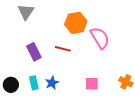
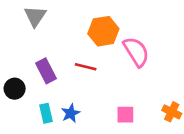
black circle: (11, 85) -> (15, 89), moved

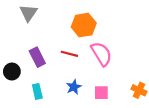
pink semicircle: (136, 52) -> (101, 54), moved
blue star: (71, 113) -> (74, 87), moved

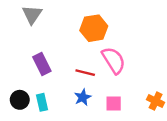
red line: (69, 54) -> (85, 73), moved
black circle: (12, 72) -> (20, 100), moved

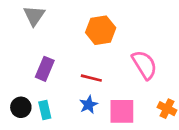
pink semicircle: (114, 60) -> (144, 65), moved
purple rectangle: (42, 64) -> (45, 69), turned 50
pink square: (114, 104) -> (122, 111), size x1.5

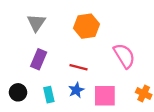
gray triangle: (34, 16) -> (36, 23), moved
cyan rectangle: (45, 110) -> (49, 95), moved

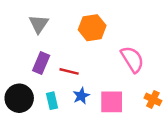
red line: (79, 67) -> (69, 71), moved
black circle: (18, 92) -> (19, 98), size x1.5

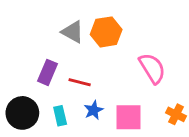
gray triangle: (39, 24) -> (73, 32), moved, turned -35

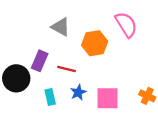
orange hexagon: (106, 32) -> (95, 43), moved
pink semicircle: (152, 68) -> (126, 25), moved
black circle: (22, 113) -> (16, 78), moved

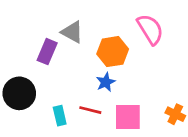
purple rectangle: (40, 61) -> (47, 52), moved
red line: (67, 69) -> (90, 110), moved
blue star: (78, 92) -> (106, 82), moved

